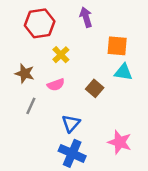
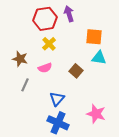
red hexagon: (40, 23) -> (45, 19), moved

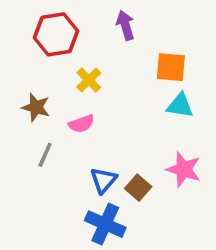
red hexagon: (45, 19) -> (56, 34), moved
brown square: (76, 71) -> (138, 188), moved
pink star: (96, 114) -> (184, 169), moved

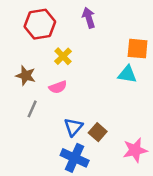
orange square: (171, 67) -> (138, 49), moved
pink star: (184, 169) -> (135, 150), moved, turned -30

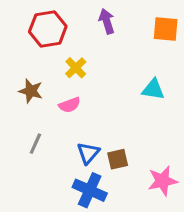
orange square: (138, 49) -> (166, 29), moved
gray line: (32, 109) -> (35, 144), moved
brown square: (98, 132) -> (118, 159), turned 36

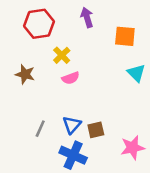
orange square: (166, 29) -> (125, 36), moved
cyan triangle: (153, 89) -> (136, 73), moved, turned 36
pink semicircle: (70, 105) -> (71, 78), moved
gray line: (35, 144) -> (40, 129), moved

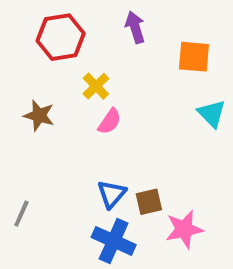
pink semicircle: (71, 78) -> (110, 121), turned -36
gray line: (40, 129) -> (21, 214), moved
pink star: (133, 148) -> (184, 229), moved

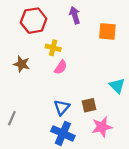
yellow cross: (96, 86) -> (53, 48), turned -32
cyan triangle: (212, 114) -> (117, 86), moved
brown square: (149, 202) -> (89, 105), moved

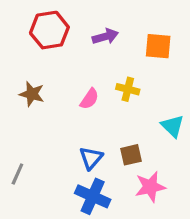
purple arrow: (75, 15) -> (105, 36), moved, turned 91
yellow cross: (53, 48) -> (128, 89), moved

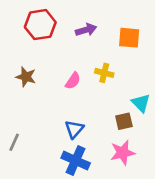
brown square: (131, 155) -> (124, 121), moved

